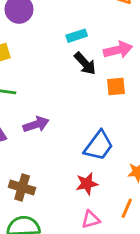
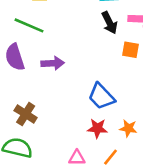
blue trapezoid: (99, 146) -> (101, 96), turned 84
red star: (87, 184) -> (97, 128), moved

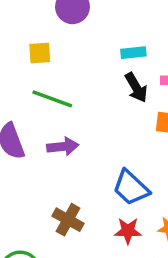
green line: (29, 25) -> (52, 99), moved
brown cross: (26, 114) -> (68, 220), moved

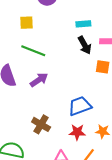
purple arrow: (63, 147) -> (39, 80), turned -30
blue trapezoid: (131, 188) -> (80, 106), turned 115

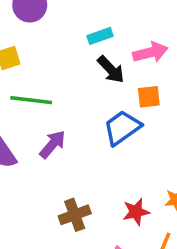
blue trapezoid: (80, 106) -> (122, 128), moved
brown cross: (41, 124) -> (75, 215), turned -36

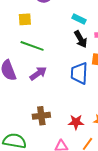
cyan rectangle: (100, 36) -> (79, 19), turned 32
blue trapezoid: (122, 128) -> (79, 73), turned -65

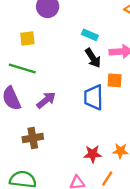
green line: (32, 46) -> (22, 69), moved
brown cross: (41, 116) -> (33, 138), moved

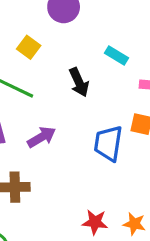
yellow square: (27, 39) -> (29, 47), turned 35
black arrow: (93, 58) -> (79, 82), moved

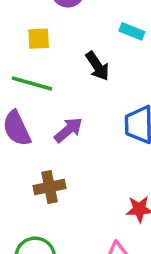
yellow square: (29, 47) -> (39, 39), turned -30

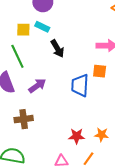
cyan rectangle: (132, 31) -> (42, 27), moved
green line: (32, 84) -> (17, 56), turned 45

